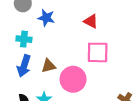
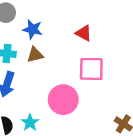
brown triangle: (48, 66) -> (35, 55), moved

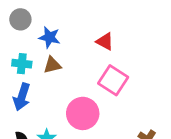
pink square: (91, 69) -> (113, 80), turned 32

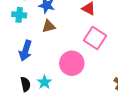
cyan cross: (22, 64) -> (19, 15), moved

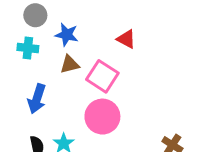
pink square: (95, 38) -> (102, 76), moved

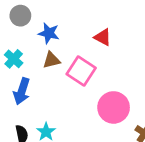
cyan cross: (28, 48) -> (14, 59), moved, turned 36
pink circle: (102, 117) -> (114, 107), moved

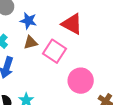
red triangle: (103, 37) -> (72, 24), size x1.5

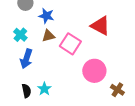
red triangle: (72, 24) -> (100, 26), moved

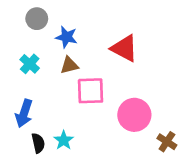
red triangle: (100, 26) -> (124, 48), moved
pink square: (70, 44) -> (91, 91), moved, turned -35
blue arrow: (26, 59) -> (24, 113), moved

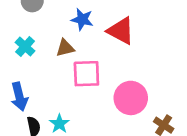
blue star: (66, 37) -> (82, 19), moved
blue arrow: (24, 113) -> (19, 97), turned -32

